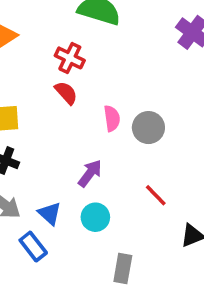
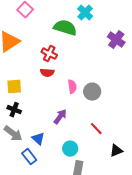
red semicircle: (66, 93) -> (47, 73), turned 136
cyan circle: (95, 217) -> (70, 149), moved

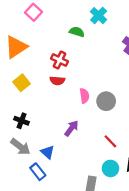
green semicircle: (65, 28) -> (77, 32), size x0.6
yellow square: (14, 87) -> (22, 83), moved, turned -35
cyan circle: (70, 149) -> (110, 168), moved

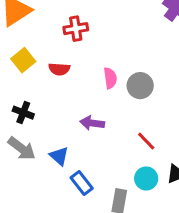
red cross: (59, 60) -> (76, 29), turned -35
red semicircle: (57, 81) -> (59, 69), moved
purple arrow: (71, 128) -> (92, 123), turned -119
blue rectangle: (38, 172) -> (82, 183), moved

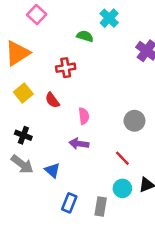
red semicircle: (59, 69) -> (52, 100), turned 49
pink semicircle: (110, 78) -> (84, 116), moved
gray circle: (140, 86) -> (134, 121), moved
blue rectangle: (82, 183) -> (69, 203), moved, turned 60

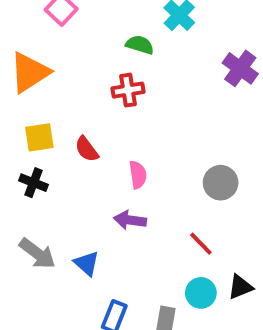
red cross: (66, 68) -> (128, 90), moved
yellow square: (23, 93) -> (39, 137), turned 30
black cross: (23, 135) -> (33, 183), moved

